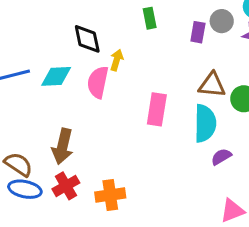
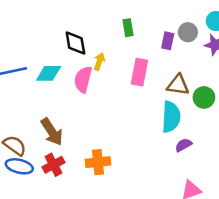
pink rectangle: (157, 109) -> (139, 72), moved
brown arrow: (63, 146) -> (52, 132), turned -48
orange cross: (110, 195) -> (98, 162), moved

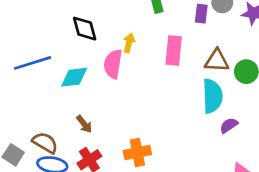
black diamond: (75, 43) -> (85, 29), moved
cyan diamond: (49, 73) -> (74, 77), moved
brown arrow: (52, 132) -> (84, 124), size x0.6

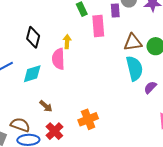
black diamond: (85, 29) -> (33, 37), turned 40
pink rectangle: (174, 50) -> (98, 26), moved

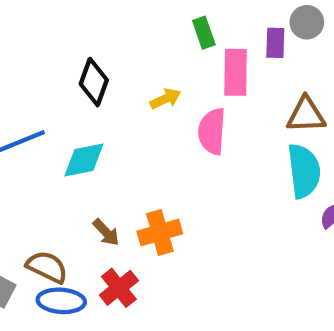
yellow arrow: (67, 42) -> (165, 99), turned 56
pink semicircle: (58, 59) -> (212, 131), moved
orange cross: (88, 119) -> (160, 232), moved

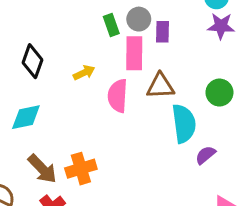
gray circle: (307, 22) -> (139, 19), moved
brown triangle: (306, 115) -> (160, 86), moved
brown arrow: (106, 232) -> (42, 169), size x1.5

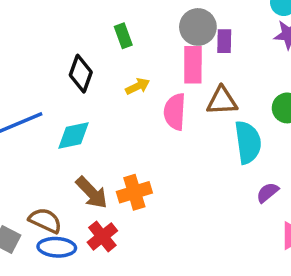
gray circle: (139, 19) -> (198, 27), size x1.4
green rectangle: (111, 25) -> (123, 36), moved
purple semicircle: (205, 155) -> (267, 193), moved

